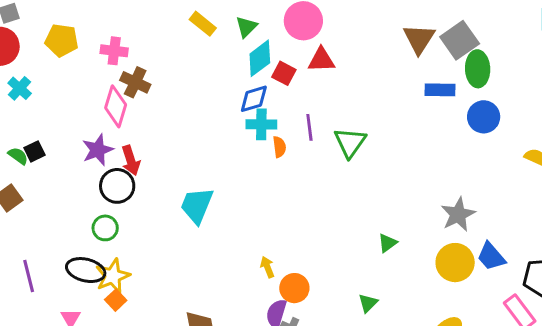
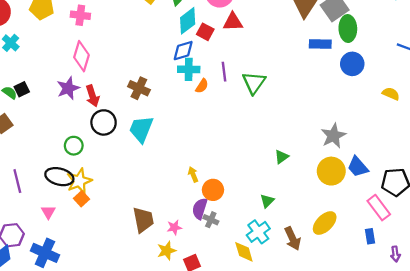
brown cross: (135, 82) -> (139, 88), moved
orange semicircle: (279, 147) -> (202, 86), turned 40
black circle: (117, 186) -> (104, 122), moved

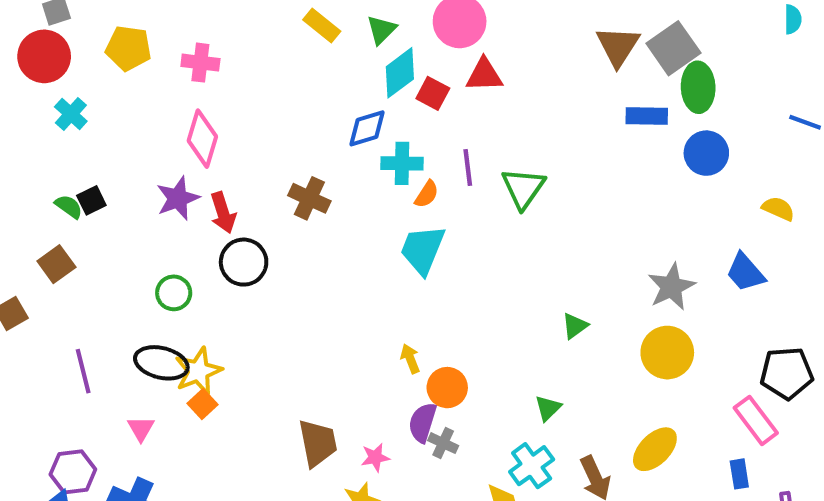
blue diamond: (183, 51) -> (367, 128), moved
cyan trapezoid: (141, 129) -> (423, 250), moved
green circle: (74, 146) -> (174, 293), moved
blue trapezoid: (358, 167) -> (745, 272), moved

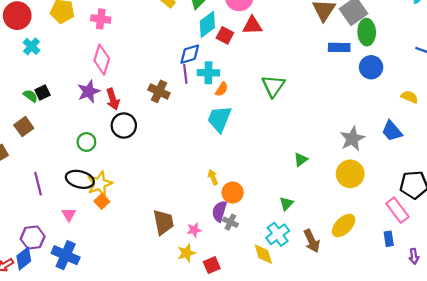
purple line: (468, 167) -> (185, 74), moved

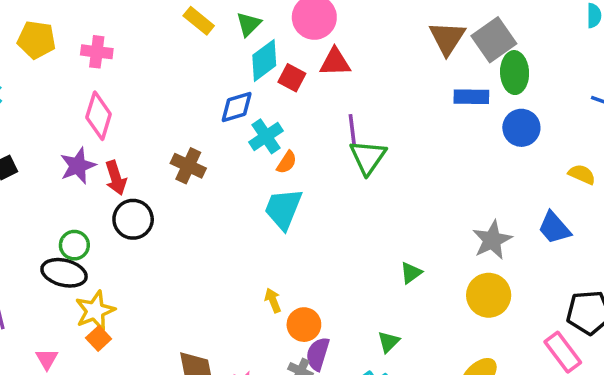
cyan cross: (208, 73) -> (266, 136), turned -35
purple line: (185, 74) -> (352, 130), moved
black ellipse: (80, 179) -> (64, 273), moved
purple semicircle: (219, 211) -> (318, 354), moved

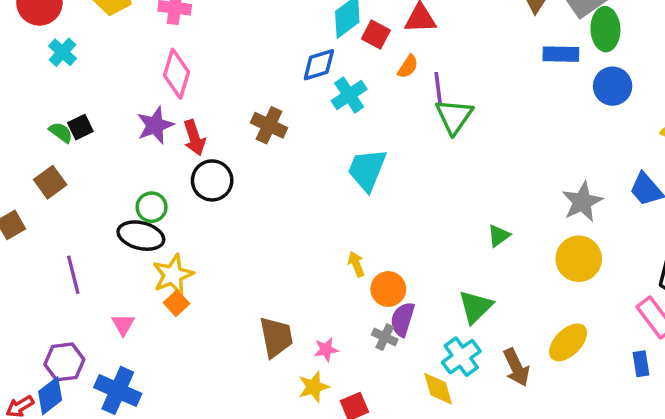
orange semicircle: (287, 162) -> (408, 67), moved
green triangle: (389, 342) -> (475, 307), size x1.5

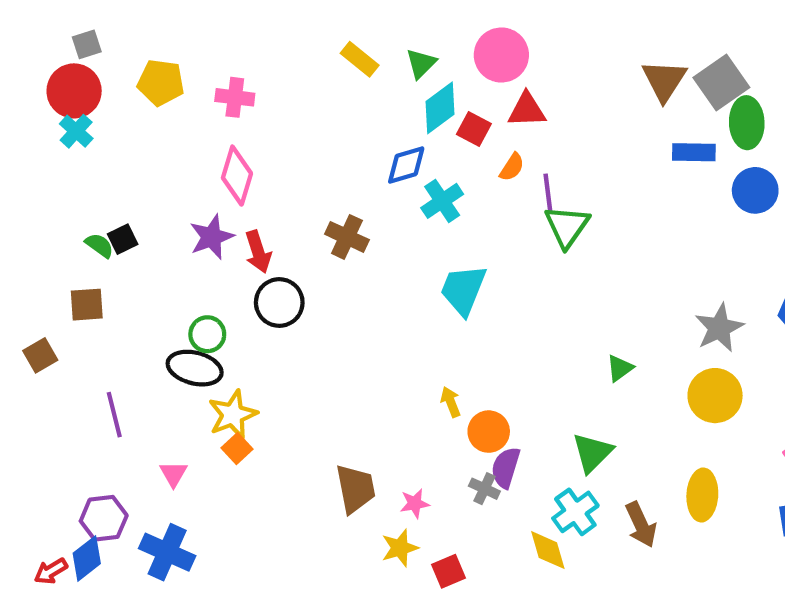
cyan cross: (63, 52) -> (76, 131), moved
brown square: (50, 182) -> (87, 305), turned 32
yellow ellipse: (568, 342) -> (702, 495), turned -42

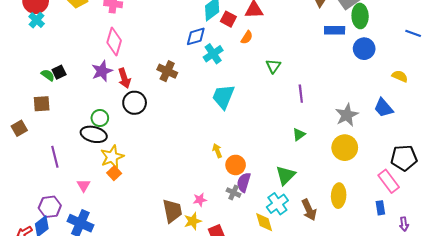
purple line: (548, 192) -> (301, 94), moved
green triangle: (567, 226) -> (273, 66), size x0.7
brown trapezoid: (355, 489) -> (172, 211), moved

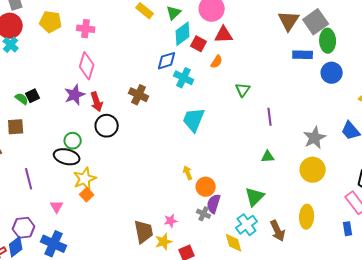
cyan cross: (213, 54) -> (184, 78), turned -30
green triangle: (299, 134) -> (268, 157), turned 32

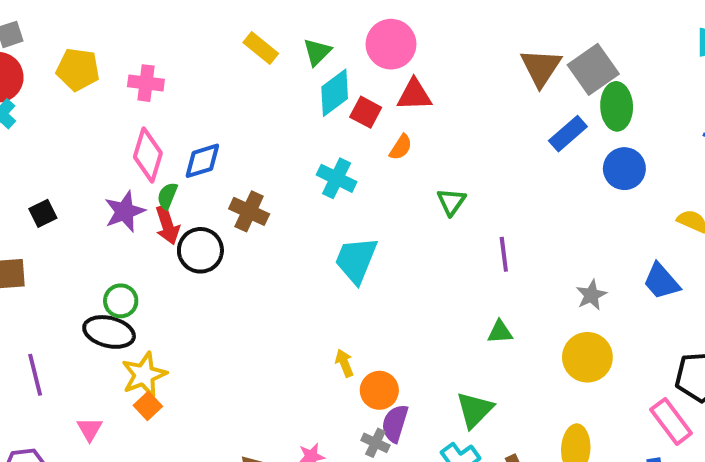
blue rectangle: (303, 55) -> (568, 134), turned -42
blue diamond: (167, 61) -> (202, 161), moved
green semicircle: (22, 99) -> (167, 196), moved, turned -104
black circle: (107, 126) -> (200, 250), moved
gray star: (315, 138) -> (591, 295), size x0.7

